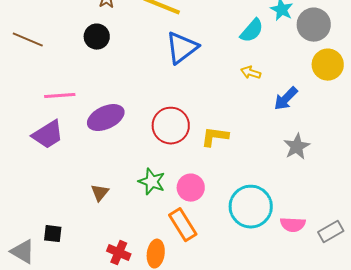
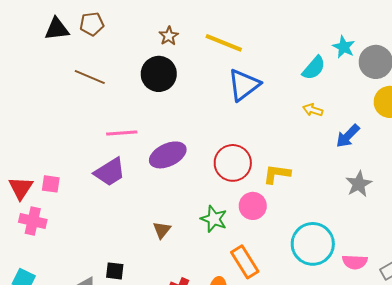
black circle: (97, 37) -> (159, 74), size x1.4
pink circle: (191, 188) -> (253, 206), moved

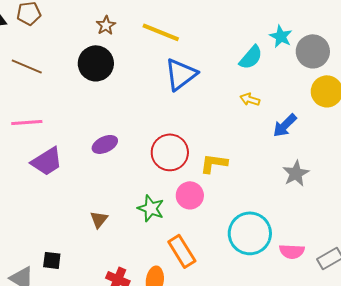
pink line: (122, 133) -> (27, 122), moved
purple ellipse: (168, 155) -> (105, 144), size x0.7

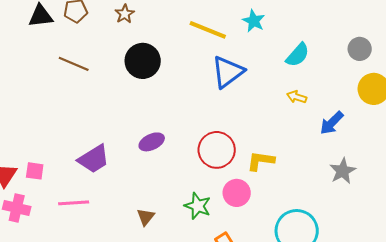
brown star: (106, 25) -> (125, 14), moved
cyan star: (281, 36) -> (254, 21), moved
gray circle: (313, 51) -> (360, 49), size x0.7
pink line: (27, 122) -> (74, 203), moved

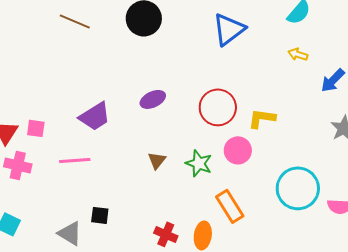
brown triangle: (146, 217) -> (157, 160), moved

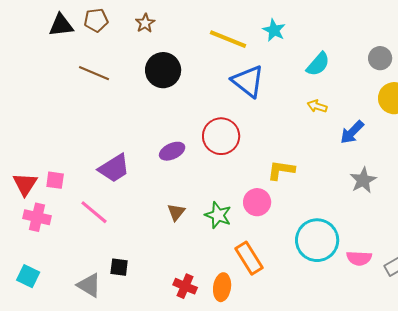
blue triangle: (229, 29) -> (248, 81), turned -45
red circle: (218, 107) -> (221, 136), moved
pink line: (75, 160) -> (94, 212), turned 44

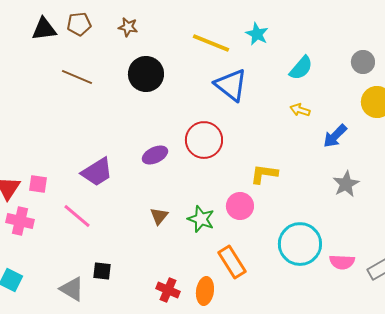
brown star: (145, 23) -> (128, 27), turned -30

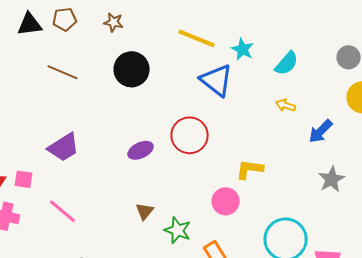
cyan star: (257, 34) -> (243, 49), moved
purple trapezoid: (97, 172) -> (64, 147), moved
green star: (201, 219) -> (178, 230), moved

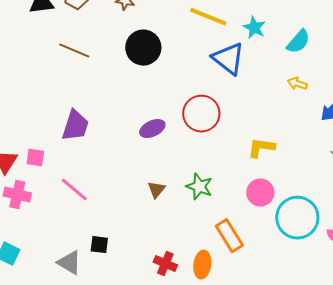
purple trapezoid: (64, 147) -> (75, 126), turned -40
pink circle: (226, 201) -> (260, 193), moved
green star: (178, 230) -> (199, 187), moved

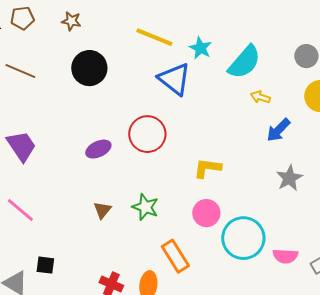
cyan semicircle: (298, 42) -> (244, 62), size x1.4
yellow arrow: (297, 84) -> (260, 97), moved
purple trapezoid: (75, 126) -> (21, 146), turned -52

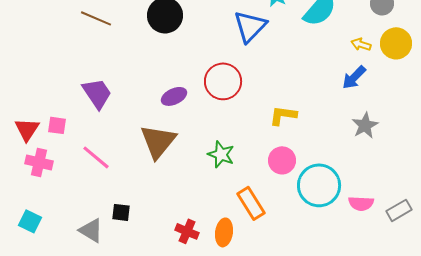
blue triangle: (174, 79) -> (250, 26), turned 36
yellow arrow: (260, 97) -> (361, 44), moved
brown triangle: (102, 210) -> (158, 141), moved, size x2.0

